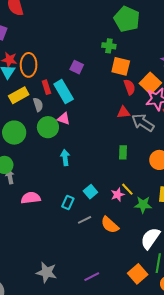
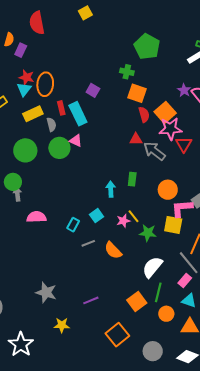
cyan arrow: (65, 158) -> (111, 189), moved

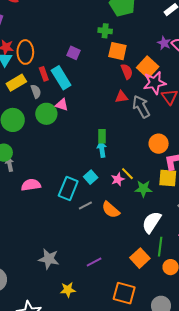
gray arrow: (154, 151) -> (141, 107), turned 30
green rectangle: (132, 179) -> (102, 136), moved
cyan rectangle: (73, 225) -> (68, 189), size x1.6
orange square: (117, 335) -> (124, 293), turned -30

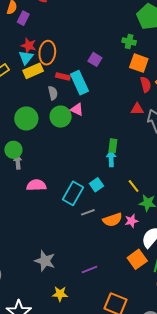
red rectangle: (44, 74) -> (63, 77), turned -64
yellow rectangle: (16, 83) -> (33, 71), moved
pink star: (118, 179) -> (131, 221), moved
orange semicircle: (111, 210) -> (112, 220), turned -66
orange square: (140, 258) -> (137, 259), moved

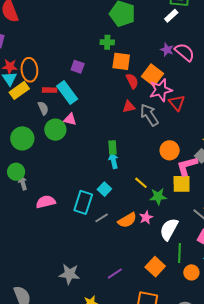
orange square: (137, 259) -> (155, 267), moved

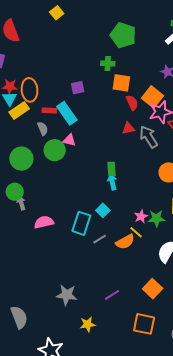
purple square: (78, 67) -> (78, 88), turned -32
yellow line: (141, 183) -> (136, 232), moved
pink star: (146, 217) -> (141, 216), moved

